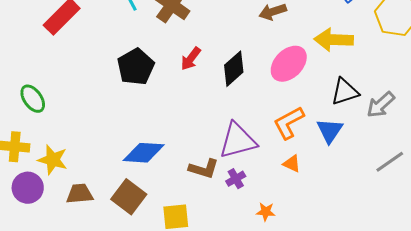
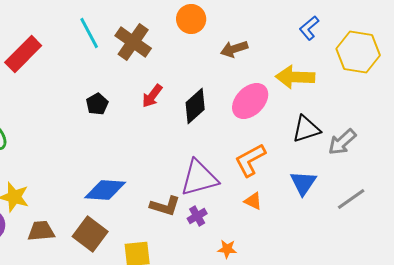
black pentagon: (136, 67) -> (97, 104), size x0.6
blue triangle: (330, 131) -> (303, 183), moved

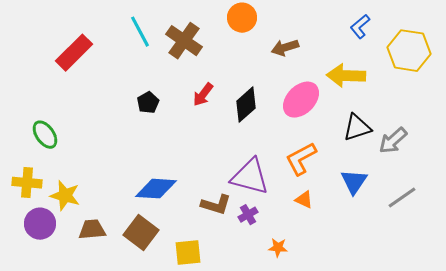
purple triangle: (199, 178) -> (250, 177), turned 30

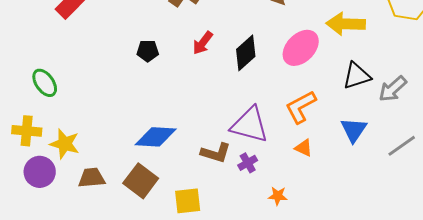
black pentagon: (148, 103) -> (148, 51), turned 30

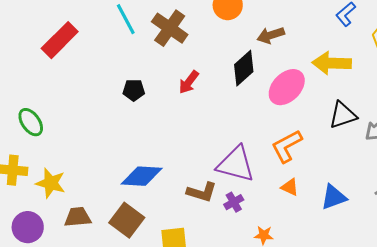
black diamond: (246, 53) -> (244, 68), moved
blue triangle: (354, 130) -> (334, 197), moved, turned 36
purple circle: (40, 172) -> (28, 227), moved

